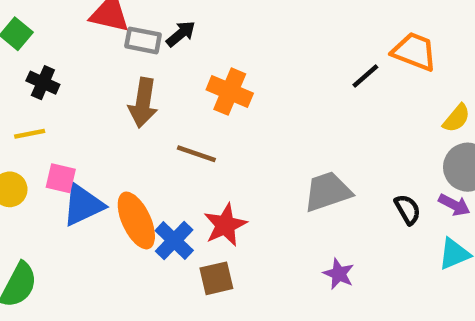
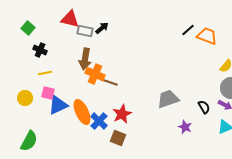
black line: (365, 76) -> (188, 30), moved
orange cross: (230, 92) -> (95, 74), moved
yellow line: (30, 134) -> (45, 73), moved
purple star: (339, 274) -> (185, 127), moved
brown square: (216, 278) -> (118, 138), turned 35

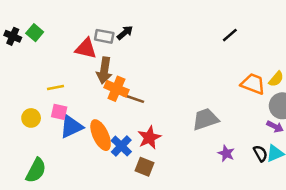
red triangle: (70, 19) -> (86, 48), moved
orange trapezoid: (207, 36) -> (253, 84), moved
black cross: (40, 50) -> (13, 36), moved
black semicircle: (204, 107) -> (260, 153), moved

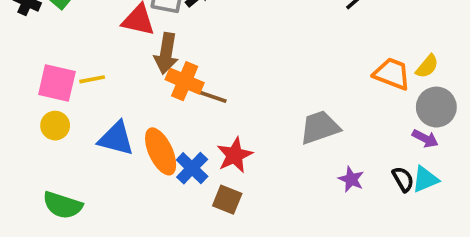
pink square: (59, 112) -> (57, 83), moved, size x1.5
blue triangle: (71, 127) -> (116, 139), turned 40
green semicircle: (36, 170) -> (63, 205), turned 80

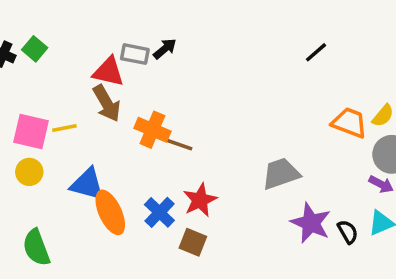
brown arrow: (166, 53) -> (107, 103), moved, turned -39
orange ellipse: (161, 151) -> (110, 212), moved
purple star: (351, 179) -> (311, 223), size x1.6
black semicircle: (403, 179) -> (348, 232), moved
green semicircle: (63, 205) -> (36, 248), turned 51

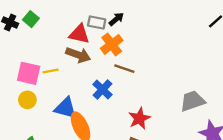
brown arrow: (107, 103) -> (78, 55), turned -40
orange cross: (152, 130) -> (112, 44), moved, turned 30
brown line: (177, 144) -> (124, 69), moved
blue cross: (159, 212) -> (102, 89), moved

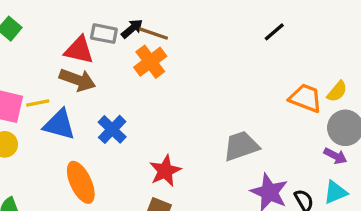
orange cross: (112, 44) -> (150, 62), moved
brown line: (124, 69) -> (154, 34), moved
blue triangle: (65, 108) -> (59, 124), moved

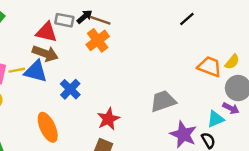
blue triangle: (59, 124) -> (36, 71), moved
cyan triangle: (335, 192) -> (215, 119), moved

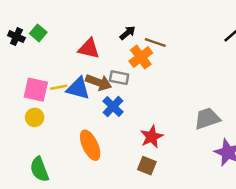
gray rectangle: (64, 20) -> (119, 78), moved
brown line: (100, 20) -> (155, 43), moved
brown arrow: (45, 54) -> (99, 82), moved

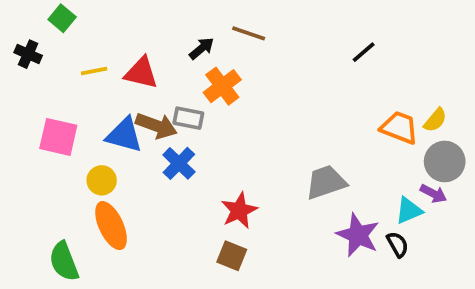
green square: (38, 33) -> (62, 18), moved
brown line: (155, 43) -> (249, 33), moved
yellow line: (59, 87) -> (94, 71), moved
yellow circle: (35, 117) -> (102, 180), moved
orange ellipse: (90, 145) -> (111, 226), moved

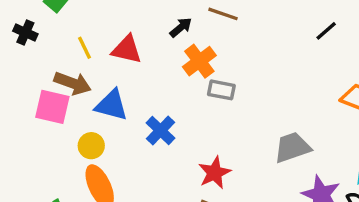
yellow line: (94, 71) -> (84, 48), turned 75
gray rectangle: (188, 118) -> (221, 90), moved
brown arrow: (156, 126) -> (73, 83), moved

